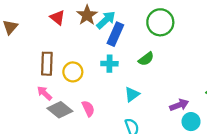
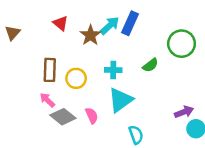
brown star: (87, 15) -> (90, 35), moved
green circle: (160, 22) -> (182, 44), moved
blue rectangle: (115, 34) -> (130, 23), moved
cyan triangle: (132, 94) -> (120, 100), moved, size x1.6

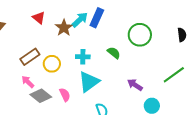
green semicircle: (150, 65) -> (114, 53), turned -104
brown rectangle: (50, 70) -> (30, 57), turned 54
purple arrow: (184, 112) -> (135, 85), moved, turned -126

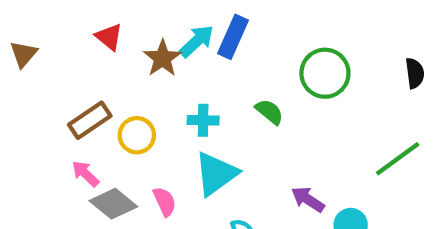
purple arrow: (135, 85) -> (308, 199), moved

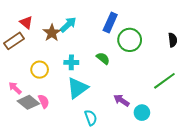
blue rectangle: (233, 37) -> (110, 23), moved
brown rectangle: (90, 120) -> (14, 41), moved
pink semicircle: (165, 201) -> (44, 101), moved

